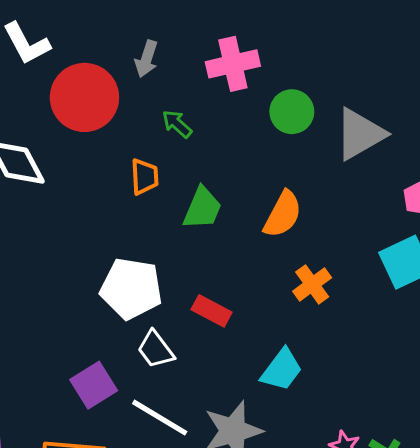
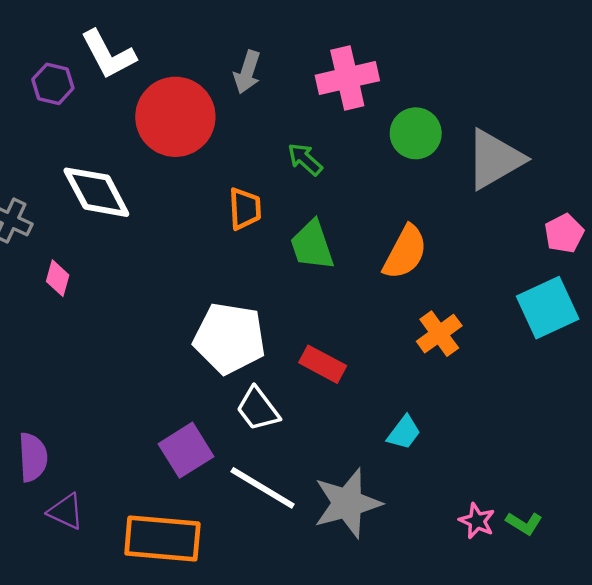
green arrow: (177, 124) -> (305, 159), moved
green trapezoid: (202, 208) -> (312, 245), turned 138
cyan trapezoid: (282, 370) -> (404, 433), size x0.7

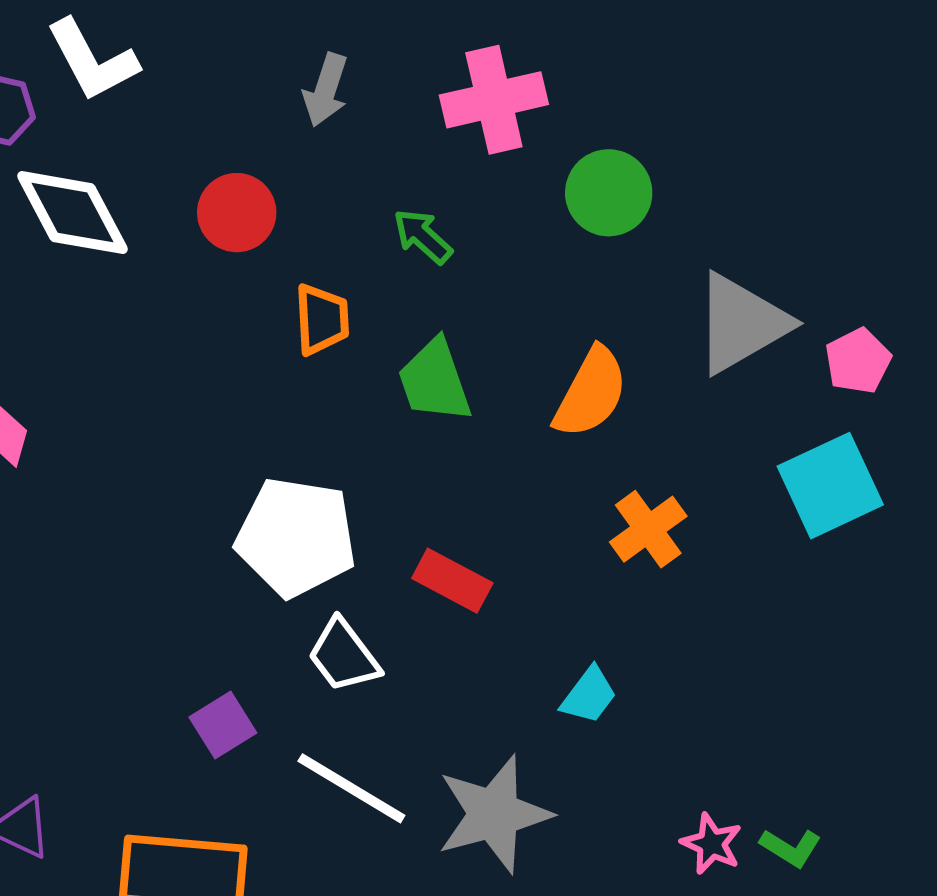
red circle: (175, 117) -> (237, 213), moved, size x0.6
gray triangle: (495, 159) -> (741, 323), moved
white diamond: (96, 192) -> (72, 213), moved
purple square: (186, 450) -> (223, 725), size x0.7

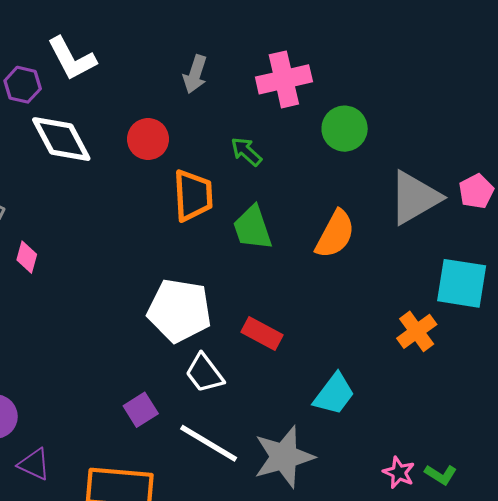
orange trapezoid: (322, 319) -> (193, 195), size x1.4
pink pentagon: (858, 361) -> (476, 191), moved
cyan square: (830, 486) -> (462, 283), turned 34
orange cross: (648, 529) -> (417, 331), moved
cyan trapezoid: (589, 695) -> (334, 394), size x1.4

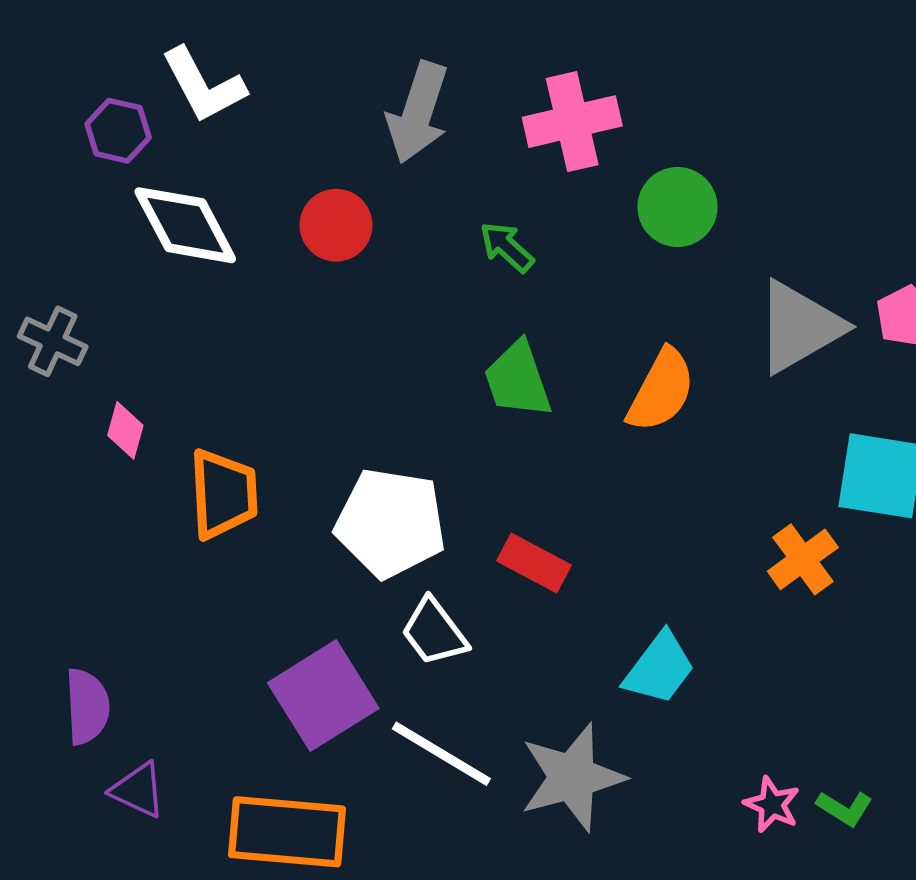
gray arrow: (195, 74) -> (418, 113), size x1.5
orange trapezoid: (193, 195) -> (223, 494), moved
purple square: (141, 410) -> (323, 696), size x1.8

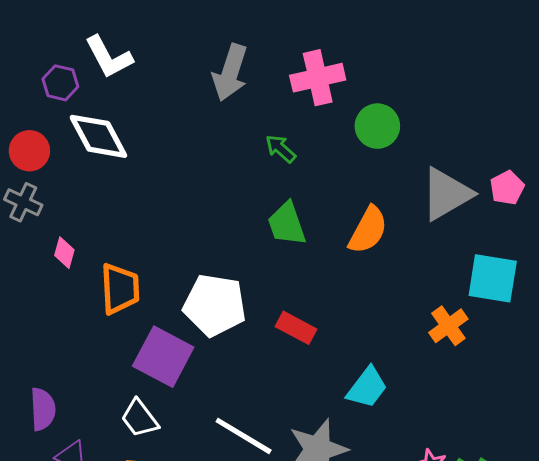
red circle: (336, 225) -> (29, 151), moved
white trapezoid: (434, 632) -> (140, 418), moved
purple square: (323, 696) -> (163, 357), moved, turned -30

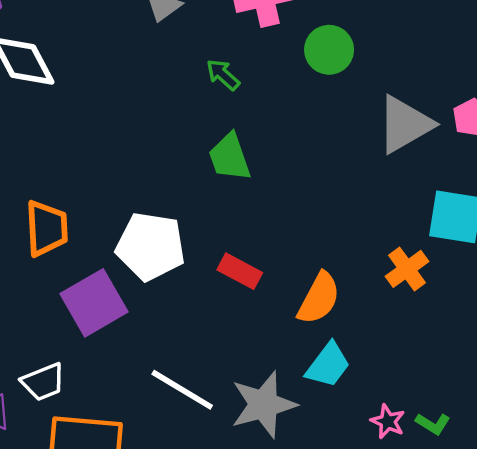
orange semicircle: (368, 230) -> (319, 298), moved
purple square: (163, 357) -> (94, 303), turned 32
cyan trapezoid: (367, 388) -> (328, 365), moved
white trapezoid: (140, 418) -> (43, 382), moved, turned -75

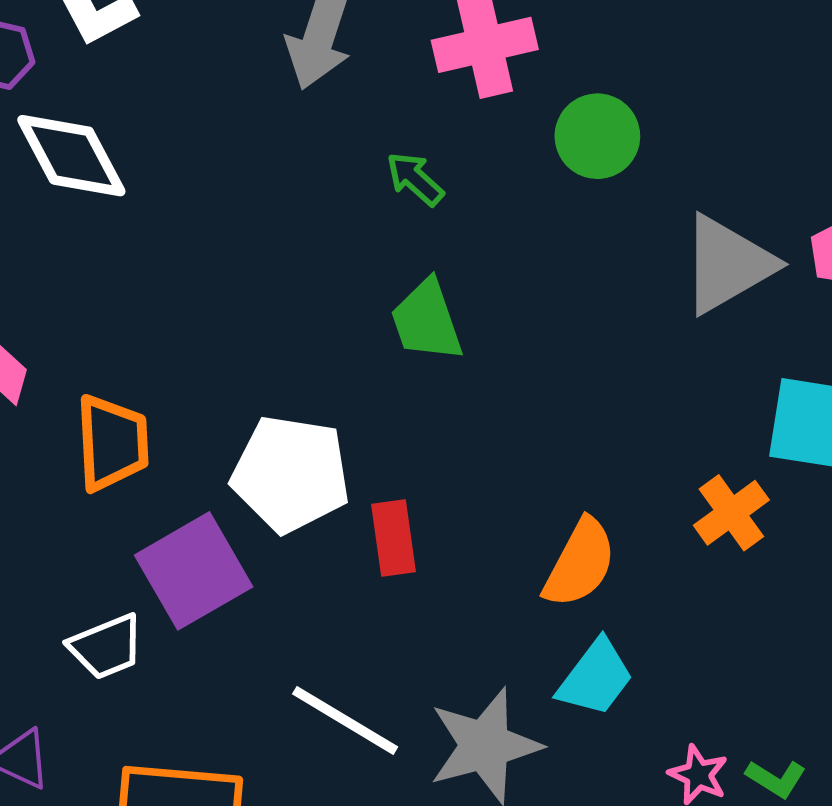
red rectangle: (240, 271) -> (394, 538), moved, turned 54
white trapezoid: (43, 382) -> (106, 647), moved

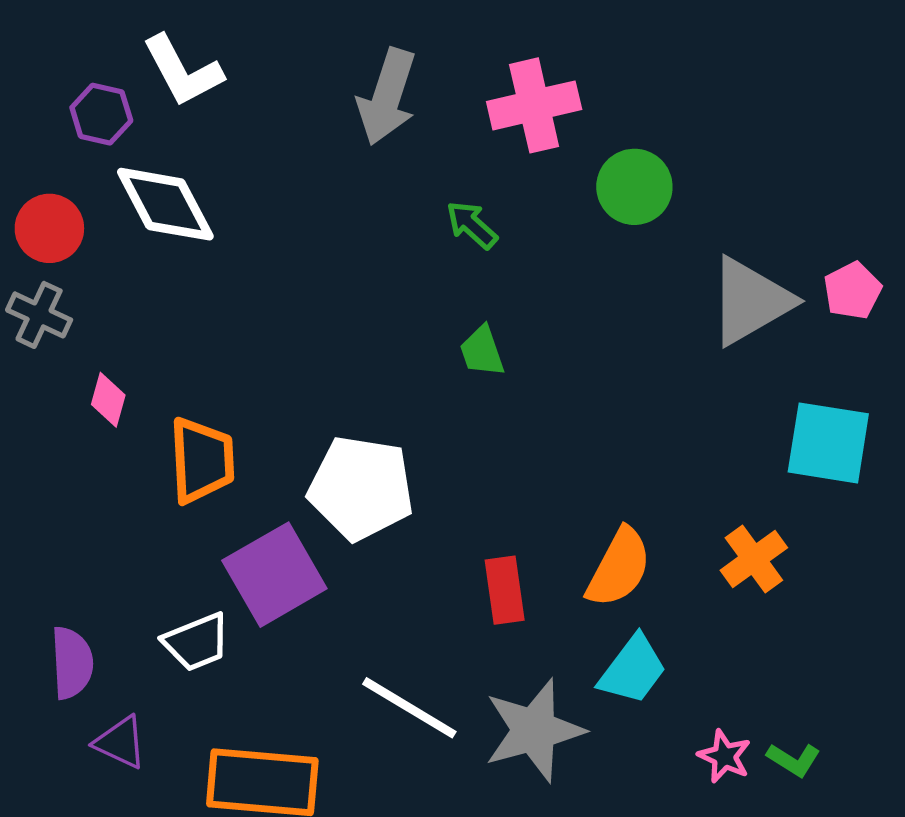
green trapezoid: (427, 321) -> (482, 351), size x0.7
orange cross: (731, 513) -> (754, 559), moved
red rectangle: (394, 538) -> (505, 590), moved

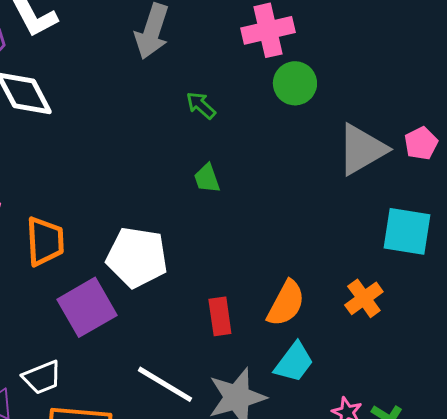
pink cross: (534, 105) -> (268, 30), moved
white trapezoid: (197, 642) -> (42, 377), moved

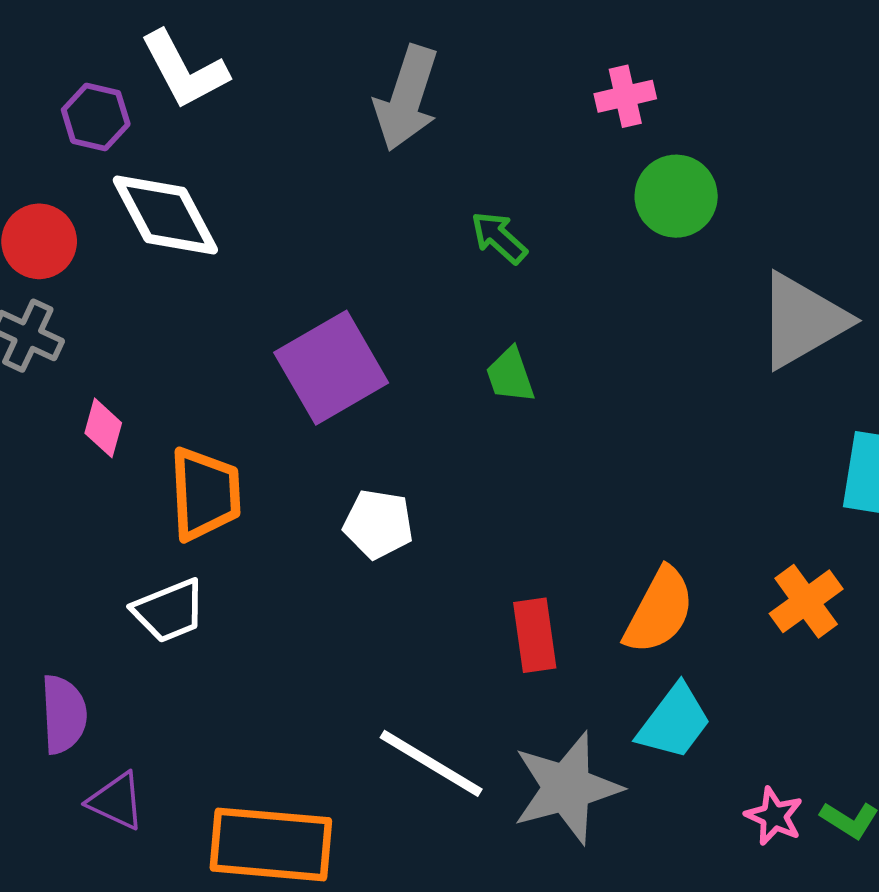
pink cross: (268, 30) -> (625, 96), size x0.6
white pentagon: (137, 257) -> (378, 524), size x0.6
purple square: (87, 307) -> (331, 368), moved
white trapezoid: (42, 377) -> (169, 611), moved

